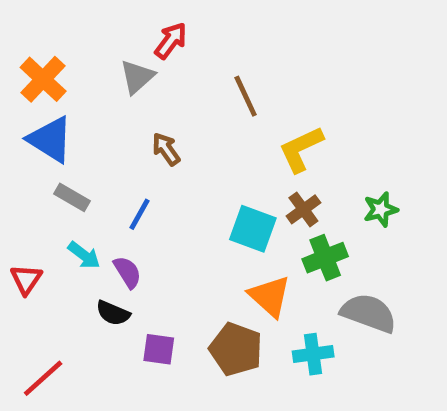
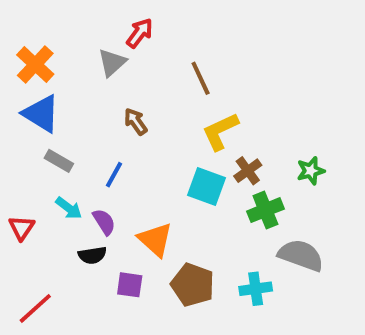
yellow L-shape: (301, 149) -> (220, 131), moved
orange triangle: (270, 296) -> (155, 240), moved
black semicircle: (113, 313) -> (92, 255), turned -32

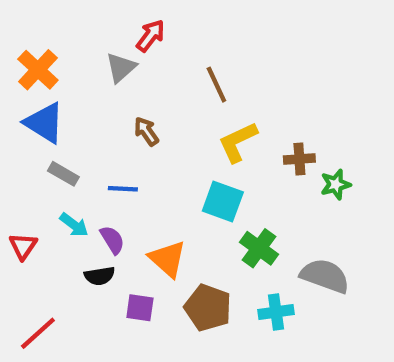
brown cross: (248, 171) -> (299, 159), moved, turned 32
blue line: (114, 175) -> (123, 189), turned 64
green cross: (265, 210) -> (259, 248), moved, turned -32

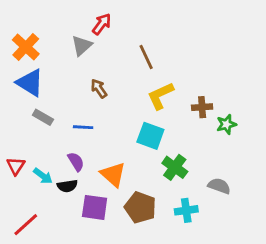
cyan arrow: (74, 225) -> (43, 176), moved
gray semicircle: (325, 276) -> (219, 186), size x0.7
purple square: (140, 308) -> (95, 207), size x1.4

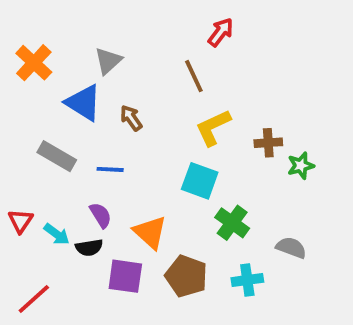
red arrow: (102, 24) -> (221, 32), moved
blue triangle: (30, 83) -> (83, 103), moved
gray rectangle: (43, 117) -> (57, 156), size x1.4

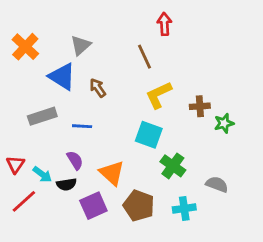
red arrow: (221, 32) -> (164, 24), turned -40
gray rectangle: (57, 156) -> (42, 116), turned -48
purple square: (125, 276) -> (93, 206), turned -32
red line: (34, 299) -> (24, 201), moved

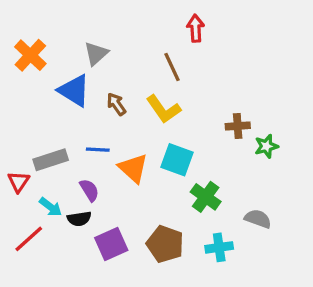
yellow L-shape: (159, 95) -> (164, 109), moved, turned -100
gray rectangle: (42, 116) -> (51, 160), moved
red triangle: (15, 164) -> (19, 182), moved
orange triangle: (112, 173) -> (133, 168), moved

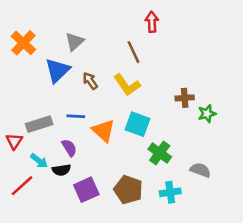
blue triangle: (74, 91) -> (57, 70), turned 44

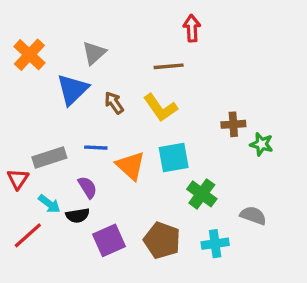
brown line: (134, 52) -> (169, 66), turned -70
green star: (207, 114) -> (262, 144), turned 30
cyan square: (137, 124) -> (174, 157), turned -30

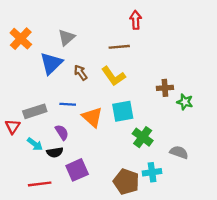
red line: (28, 235) -> (40, 184), moved, turned 35
brown pentagon: (162, 240) -> (126, 182), moved

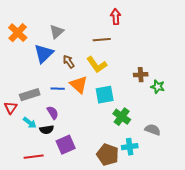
orange triangle: (92, 117) -> (79, 85), moved

